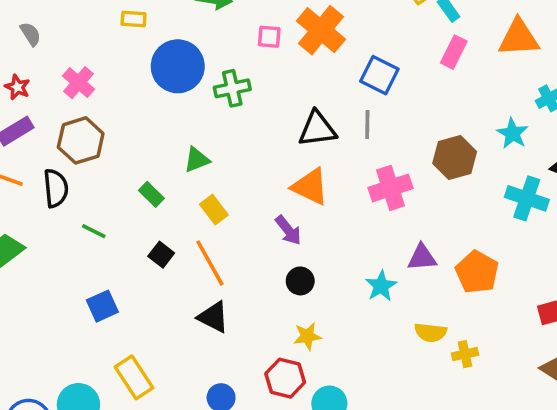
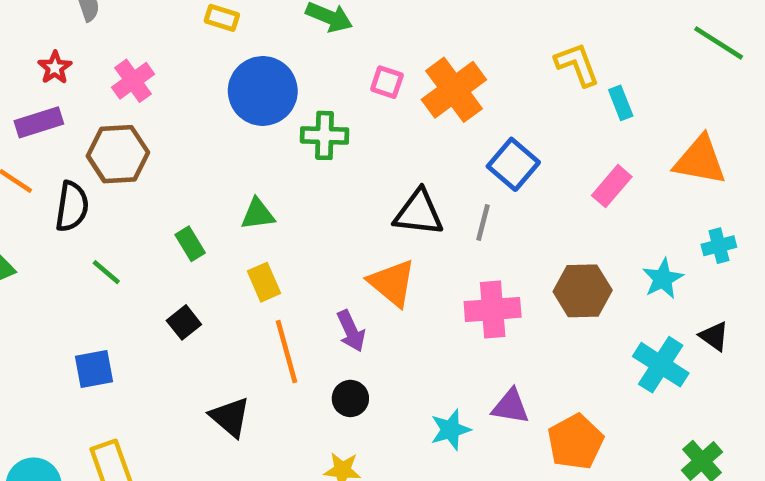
pink rectangle: (454, 52) -> (612, 186), moved
orange line: (210, 263) -> (287, 352), moved

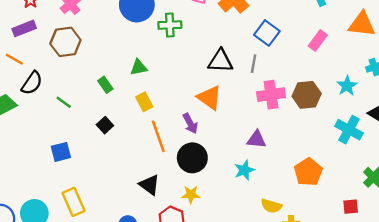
black semicircle: (72, 206) -> (32, 83), moved, turned 30
pink cross: (493, 309) -> (271, 95), moved
black circle: (350, 398) -> (192, 158), size x1.6
purple triangle: (511, 406) -> (256, 139), moved
black triangle: (230, 417) -> (149, 185), moved

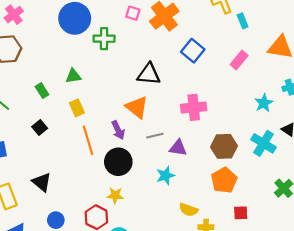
gray line: (254, 64) -> (155, 136), moved, turned 63
brown hexagon: (307, 95) -> (224, 146), moved
black triangle: (149, 185) -> (42, 182), moved
red square: (351, 207) -> (241, 213), moved

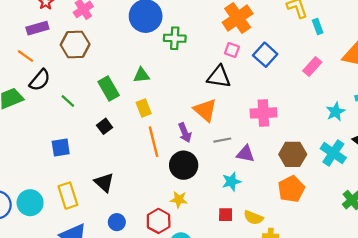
pink square: (133, 13) -> (232, 50), moved
green rectangle: (42, 91) -> (109, 89), size x1.5
red square: (241, 213) -> (226, 215), moved

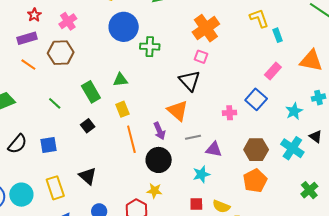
blue square: (265, 55) -> (256, 99), moved
orange line: (25, 56) -> (28, 65), moved
black triangle: (219, 77) -> (190, 81), turned 40
black semicircle: (40, 80) -> (17, 144), moved
pink cross: (263, 113) -> (230, 113), size x0.6

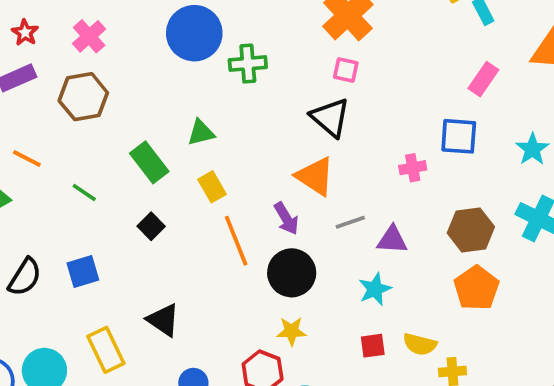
orange line: (28, 65) -> (27, 158), moved
blue square: (256, 99) -> (459, 136), turned -30

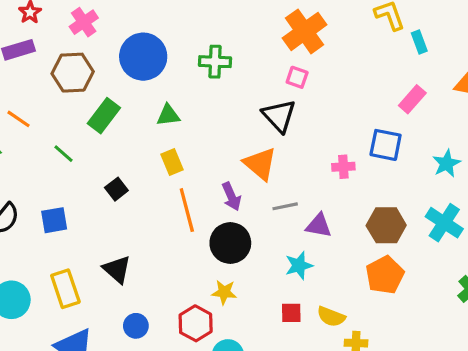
blue circle: (194, 33) -> (143, 57), moved
green rectangle: (149, 162) -> (104, 116), moved, turned 68

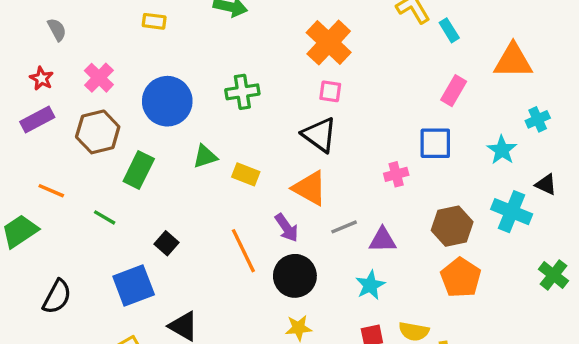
yellow rectangle: (172, 162) -> (246, 174), moved, turned -35
blue square: (54, 220) -> (134, 286), moved, size x1.4

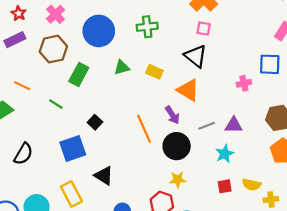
yellow rectangle: (246, 174) -> (154, 72), moved
gray line: (344, 227) -> (207, 126), moved

